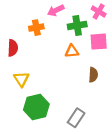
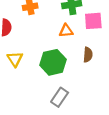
green hexagon: (36, 107) -> (53, 62), moved
gray rectangle: (76, 118) -> (60, 97), moved

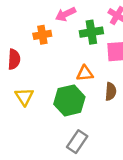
orange triangle: (66, 31) -> (85, 73), moved

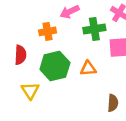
brown semicircle: (111, 91) -> (113, 103), moved
green hexagon: (69, 100) -> (55, 66), moved

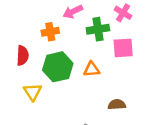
brown semicircle: (113, 103) -> (117, 104), turned -98

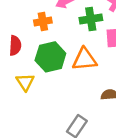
orange triangle: (92, 69) -> (85, 59), size x1.5

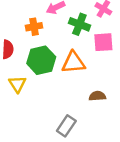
green cross: (91, 19) -> (79, 24), turned 30

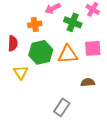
pink square: (103, 42) -> (93, 48), moved

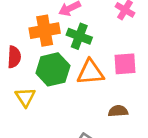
green cross: (73, 22) -> (79, 36), moved
orange cross: (35, 24) -> (45, 31), size x1.5

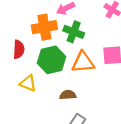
yellow triangle: (25, 97) -> (28, 83), turned -36
brown semicircle: (118, 111) -> (68, 95), moved

